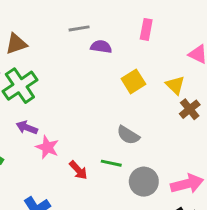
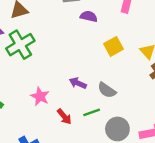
purple arrow: (27, 128) -> (78, 83), moved
green line: (111, 163) -> (92, 112), turned -35

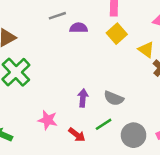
yellow square: (114, 46) -> (117, 34), moved
purple arrow: (78, 83) -> (83, 98), turned 84

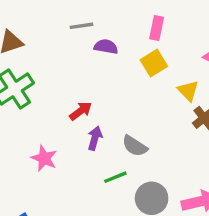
red arrow: (77, 135) -> (81, 111), moved, turned -84

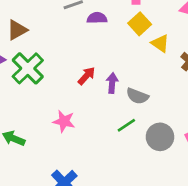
yellow triangle: (188, 91) -> (160, 43), moved
purple arrow: (95, 138) -> (112, 83), moved

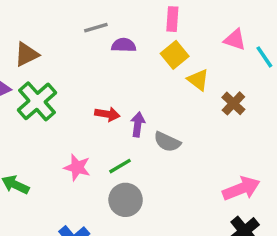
red arrow: (87, 76) -> (107, 114), turned 54
green line: (126, 125) -> (120, 166), moved
gray circle: (160, 137) -> (126, 200), moved

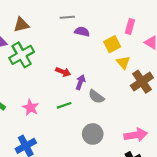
pink rectangle: (172, 19) -> (130, 27), moved
brown cross: (233, 103) -> (142, 82), size x1.5
pink star: (77, 167) -> (31, 108), moved
gray circle: (126, 200) -> (93, 134), moved

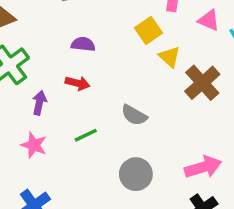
purple semicircle: (82, 32) -> (83, 44), moved
purple arrow: (80, 82) -> (39, 103), moved

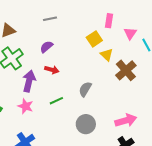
pink triangle: (209, 20) -> (130, 33), turned 40
purple semicircle: (83, 44) -> (46, 47), moved, turned -48
purple arrow: (39, 103) -> (29, 81), size x1.5
gray semicircle: (134, 115) -> (85, 89), turned 91

